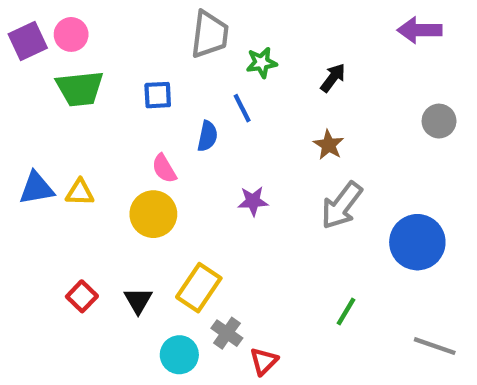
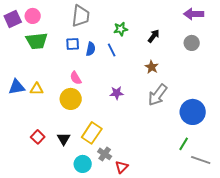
gray trapezoid: (210, 34) -> (81, 16), moved
gray circle: (439, 121) -> (192, 43), moved
blue semicircle: (207, 136) -> (91, 49), moved
green line: (346, 311) -> (184, 144), moved

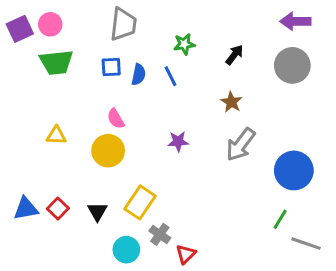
gray circle: (192, 43) -> (292, 65), size x1.5
blue triangle: (17, 87) -> (26, 209), moved

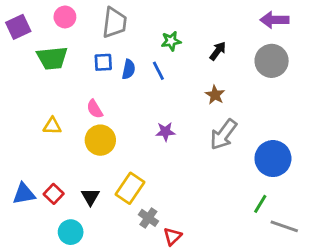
pink circle: (50, 24) -> (65, 17), moved
pink semicircle: (116, 119) -> (95, 109), moved
cyan circle: (126, 250) -> (71, 232), moved

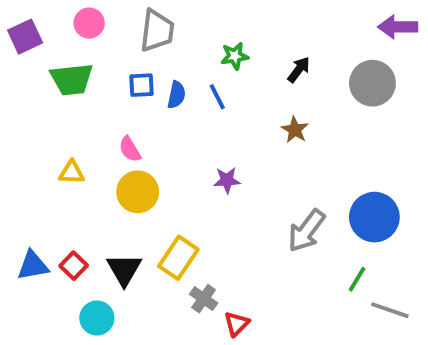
purple arrow: (274, 20) -> (398, 27), moved
gray arrow: (223, 134) -> (306, 231), moved
black triangle: (90, 197) -> (124, 269), size x1.4

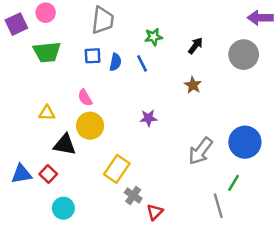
pink circle: (89, 23) -> (46, 13), moved
black triangle: (124, 269) -> (65, 145), moved, turned -50
gray line: (390, 310) -> (218, 206), moved, turned 55

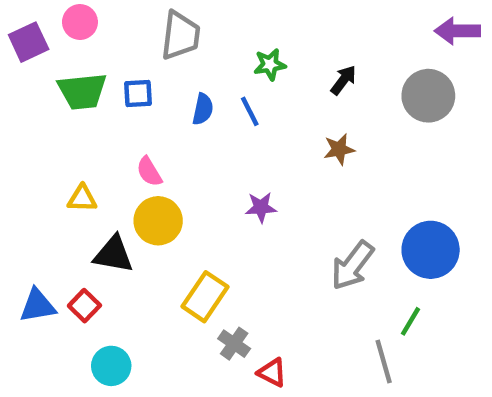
blue square: (93, 56) -> (138, 93), moved
brown star: (193, 85) -> (339, 149), turned 30
red triangle: (155, 212) -> (272, 373), turned -48

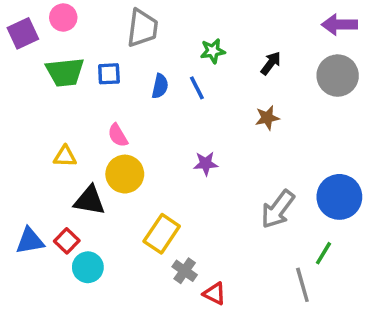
purple arrow: (457, 31) -> (339, 25), moved
cyan circle: (111, 366) -> (88, 267), moved

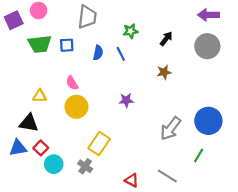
black triangle: (90, 200) -> (29, 123), moved
gray cross: (185, 271) -> (85, 166), moved
gray line: (302, 285) -> (167, 176), moved, turned -42

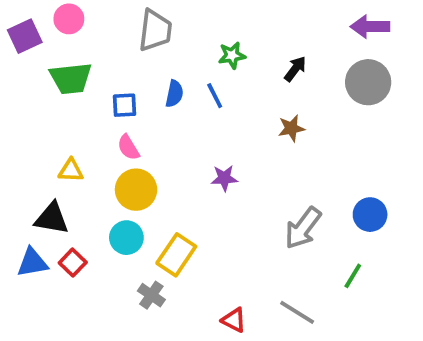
blue square: (67, 45) -> (125, 105), moved
blue circle: (208, 121) -> (370, 215), size x0.7
cyan circle: (54, 164) -> (126, 238), moved

